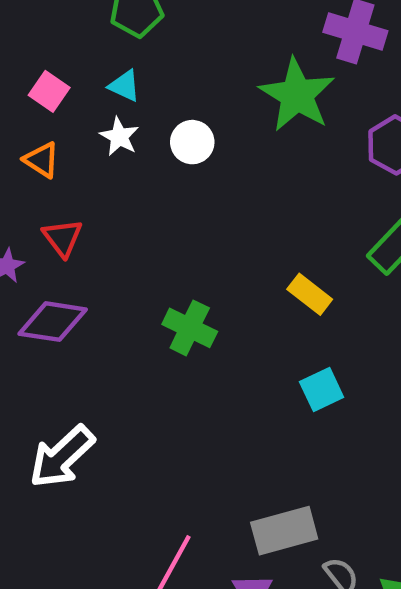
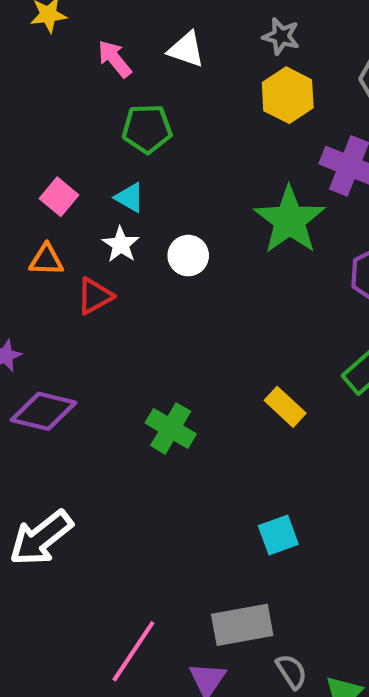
orange triangle: (42, 160) -> (46, 260), turned -36
red triangle: (63, 238) -> (95, 296), moved, turned 33
cyan square: (322, 390) -> (278, 535), moved

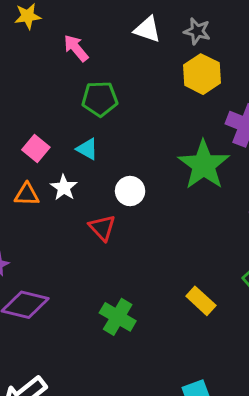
white triangle: (186, 50) -> (147, 29), moved
white star: (121, 245) -> (64, 188), moved
red triangle: (95, 296) -> (102, 228), moved, turned -44

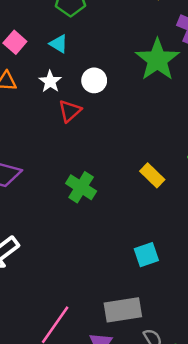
white star: (64, 188) -> (50, 81), moved
red triangle: (102, 228) -> (70, 111), turned 30

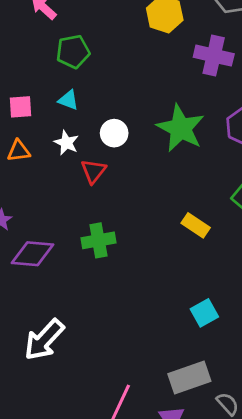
pink square: (15, 42) -> (21, 107), turned -35
green star: (157, 60) -> (181, 128), moved
green cross: (81, 187) -> (98, 240), moved, turned -32

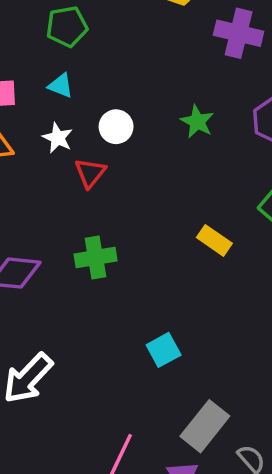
green star: (181, 128) -> (197, 122), size x0.6
cyan square: (204, 313) -> (164, 350), moved
gray rectangle: (189, 377) -> (205, 426), turned -33

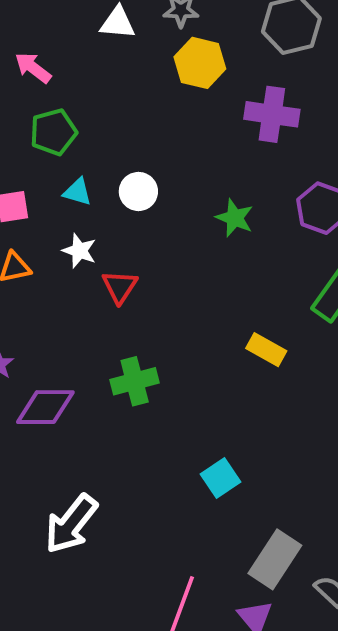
green pentagon: (67, 27) -> (53, 132), moved
white circle: (116, 127) -> (138, 191), moved

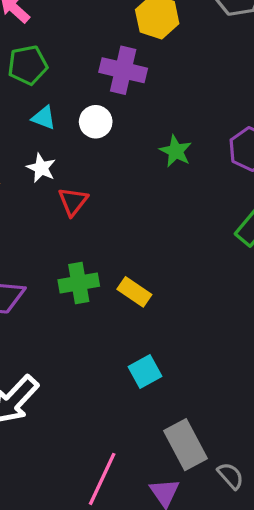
purple cross: (272, 114) -> (123, 70), moved
yellow rectangle: (266, 350) -> (134, 292), moved
gray rectangle: (275, 559) -> (186, 445), turned -66

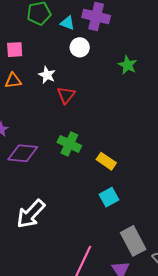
cyan triangle: (44, 118) -> (67, 23), moved
green cross: (79, 283) -> (69, 144), turned 35
yellow rectangle: (134, 292) -> (106, 161), moved

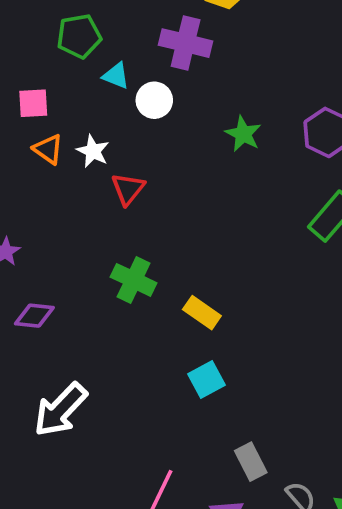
cyan triangle: (67, 23) -> (116, 76), moved
orange triangle: (13, 81) -> (48, 149), moved, turned 42
purple diamond: (23, 153) -> (34, 316), moved, size x0.7
gray rectangle: (133, 241) -> (251, 462), size x0.7

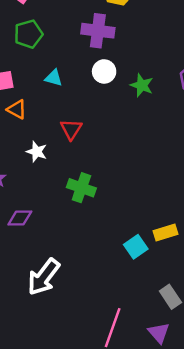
cyan triangle: (116, 76) -> (54, 78), moved
white circle: (154, 100) -> (104, 71), moved
white star: (93, 151) -> (37, 152), moved
yellow rectangle: (202, 313) -> (166, 233), moved, turned -45

